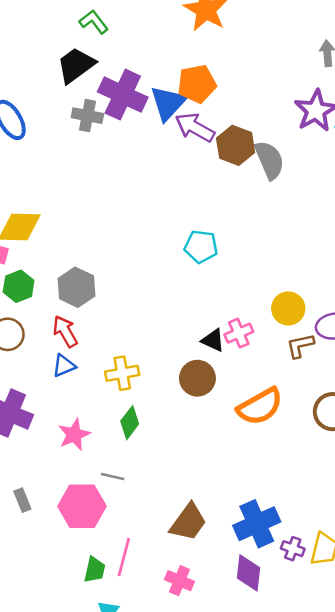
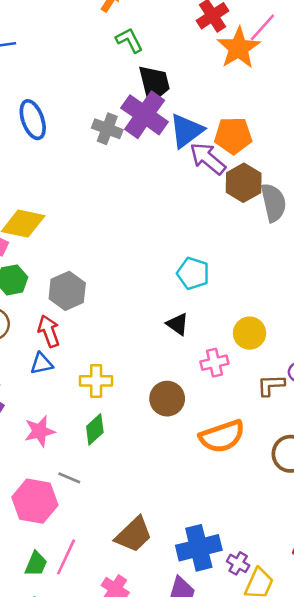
black trapezoid: (76, 65) -> (154, 84), moved, turned 102
orange pentagon: (197, 84) -> (233, 136), moved
yellow circle: (288, 308) -> (250, 333), moved
black triangle: (213, 340) -> (178, 324), moved
purple cross: (293, 549) -> (238, 563), moved

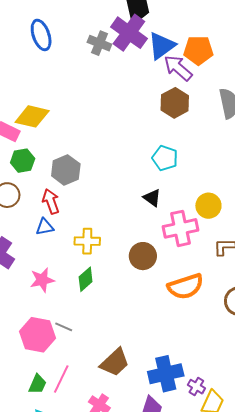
brown hexagon: (244, 183) -> (175, 103), moved
pink cross: (214, 363) -> (181, 228), size x1.6
gray line: (69, 478) -> (64, 327), moved

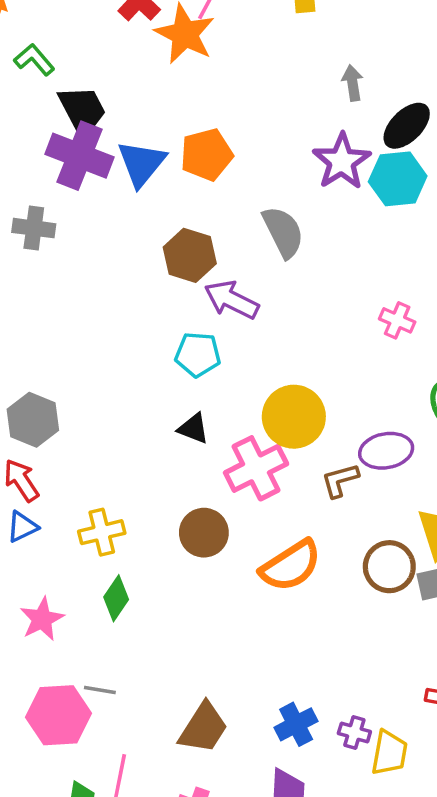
gray cross: (99, 43) -> (34, 228), moved
purple arrow: (178, 68) -> (231, 300), moved
yellow circle: (208, 206) -> (294, 417), size x1.4
blue cross: (166, 374) -> (296, 724), size x0.7

